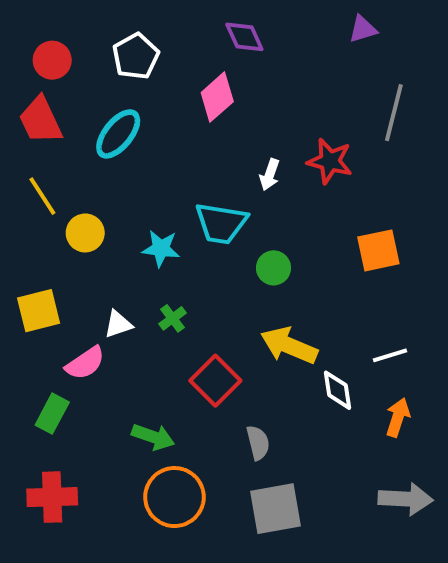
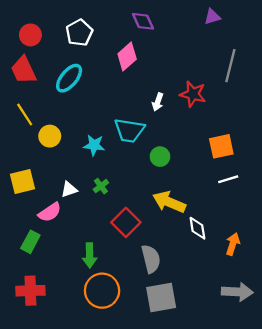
white line: (390, 355) -> (228, 179), moved
green arrow: (153, 437) -> (90, 255), turned 70
gray semicircle: (258, 443) -> (151, 259), size x1.4

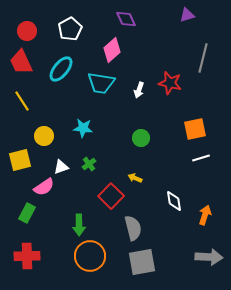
cyan trapezoid: (129, 130) -> (101, 83), moved
yellow circle: (50, 136) -> (44, 136), moved
yellow arrow: (169, 202) -> (135, 178), moved, size x0.5

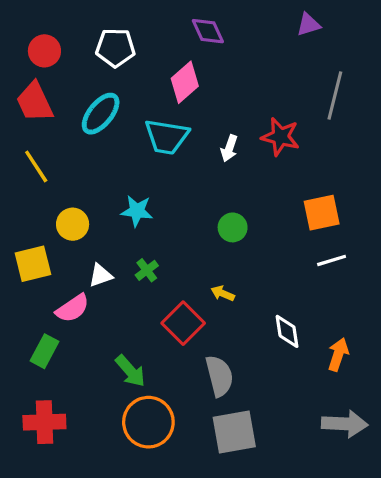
white pentagon: (70, 29) -> (115, 48), turned 30
green arrow: (79, 225) -> (130, 371), turned -40

